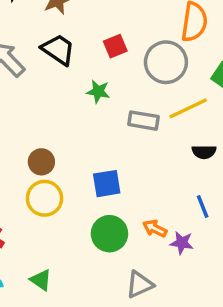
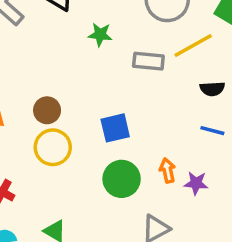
blue line: (203, 206) -> (212, 131), moved, turned -50
orange arrow: (155, 228) -> (167, 170), turned 55

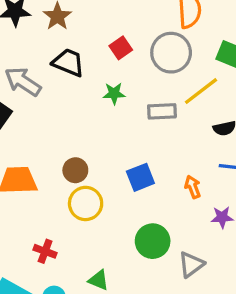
orange arrow: (167, 170) -> (193, 187), moved
green circle: (122, 179) -> (153, 241), moved

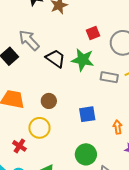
black trapezoid: (68, 63) -> (56, 59), moved
green star: (114, 93) -> (83, 60), size x1.6
yellow circle: (86, 203) -> (39, 128), moved

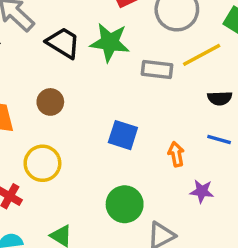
brown circle: (49, 101) -> (50, 102), moved
blue square: (87, 114) -> (123, 135), turned 30

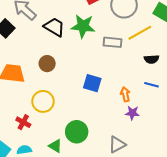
purple star: (202, 191) -> (132, 113), moved
green circle: (125, 204) -> (77, 132), moved

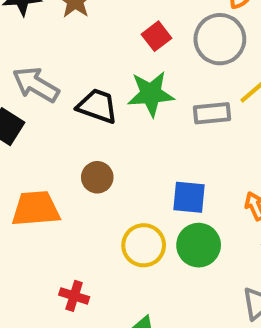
yellow circle: (43, 101) -> (144, 245), moved
green circle: (77, 132) -> (199, 245), moved

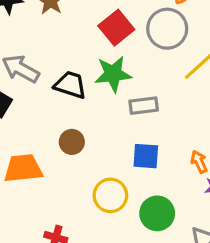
red square: (156, 36) -> (116, 28), size x1.5
gray rectangle: (212, 113) -> (144, 106), moved
green circle: (199, 245) -> (157, 213), moved

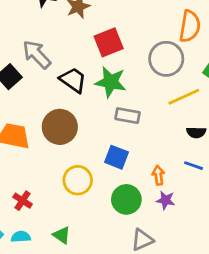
red square: (116, 28) -> (109, 42), moved
brown circle: (72, 142) -> (60, 127), size x1.6
green circle: (157, 213) -> (126, 199), moved

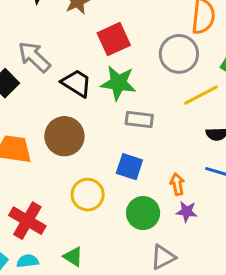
red cross: (23, 201) -> (27, 221), size x1.6

